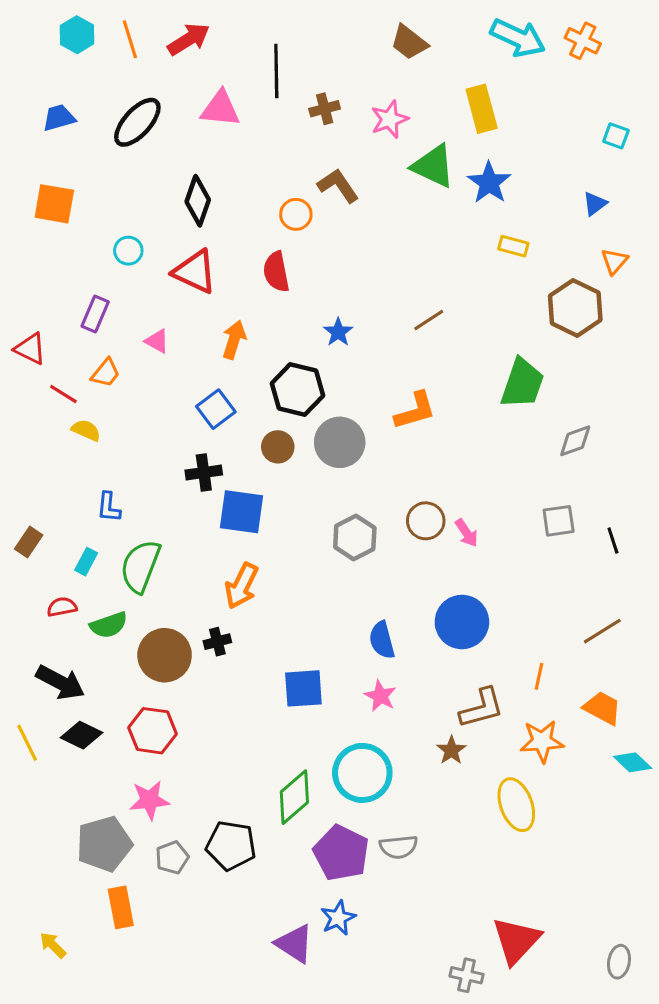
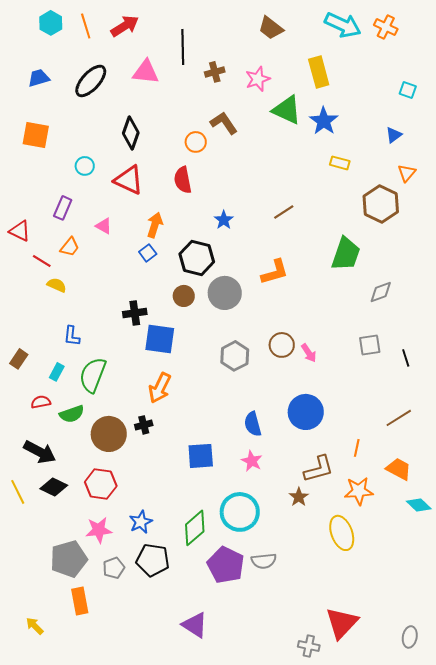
blue square: (216, 409) -> (148, 253), moved, size x0.7
blue star: (338, 918) -> (141, 522), moved

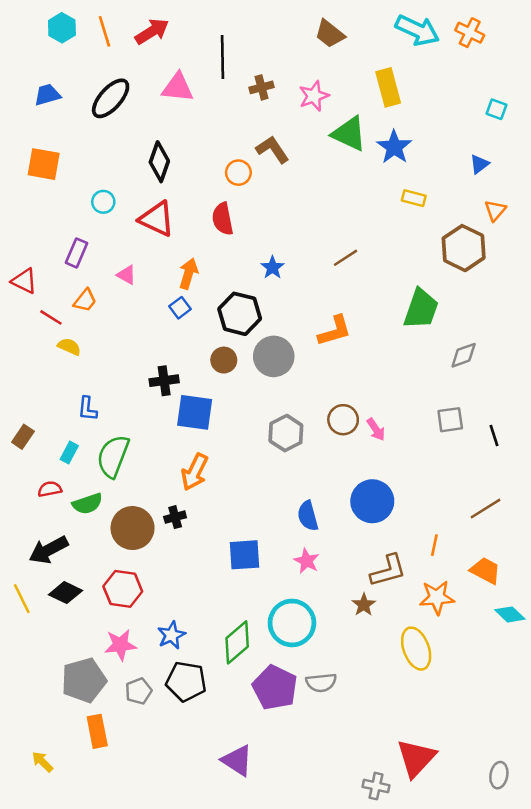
black arrow: (40, 452) -> (49, 550), turned 124

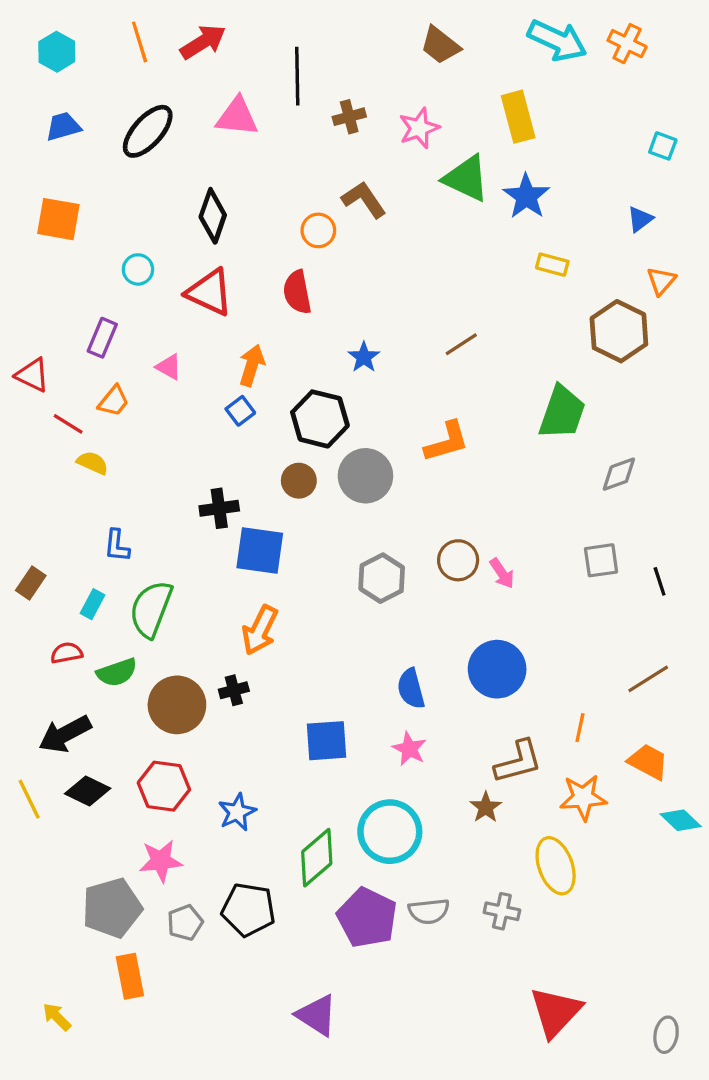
cyan hexagon: (62, 28) -> (57, 52), moved
blue star: (171, 635) -> (237, 812), moved
gray cross: (376, 786) -> (502, 911), moved

